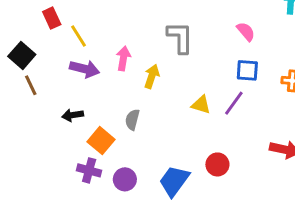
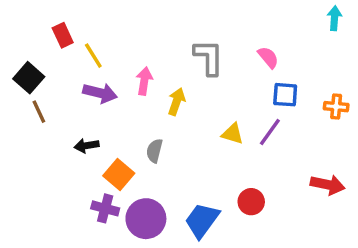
pink semicircle: (246, 32) -> (268, 57), moved
purple circle: (125, 179) -> (146, 219), size x1.5

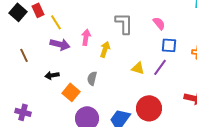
black square: (29, 78) -> (18, 12), moved
red circle: (251, 202) -> (149, 108), size x1.6
purple cross: (105, 208) -> (23, 112), moved

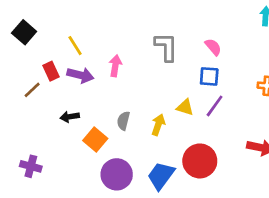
red rectangle: (38, 10) -> (51, 71), moved
blue square: (169, 45) -> (209, 76), moved
yellow arrow: (105, 49) -> (158, 125), moved
brown line: (24, 55) -> (32, 90), turned 72

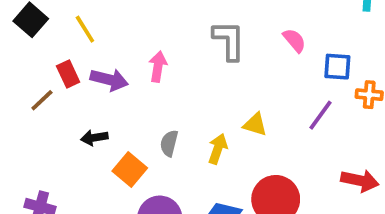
yellow line: (75, 46) -> (85, 29), moved
blue square: (209, 76) -> (337, 67), moved
purple line: (215, 106) -> (321, 115), moved

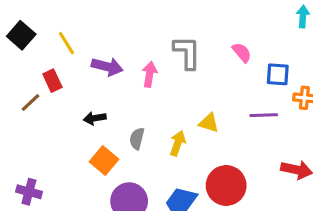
pink arrow: (158, 67) -> (149, 74), moved
purple arrow: (109, 80) -> (107, 67), moved
purple line: (321, 115) -> (264, 115), turned 52
black arrow: (94, 138) -> (95, 118), moved

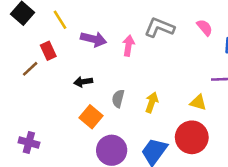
gray L-shape: (187, 52) -> (159, 27), turned -68
yellow triangle: (209, 123) -> (198, 102), moved

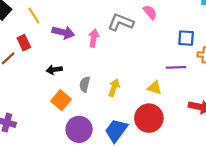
pink semicircle: (205, 27) -> (150, 12), moved

